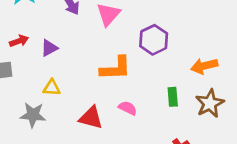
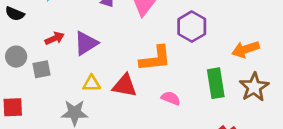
purple triangle: (49, 48) -> (86, 43), size x1.4
green rectangle: (173, 97) -> (216, 83), size x1.5
red triangle: (91, 118) -> (125, 86), moved

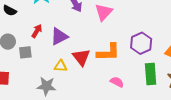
purple hexagon: (192, 27) -> (141, 43), moved
red arrow: (55, 38) -> (37, 31), turned -40
red triangle: (125, 86) -> (81, 57), moved, turned 36

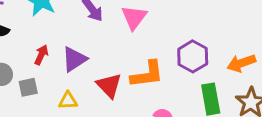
yellow triangle: (61, 66) -> (68, 101), moved

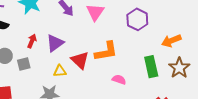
purple hexagon: (193, 56) -> (137, 19), moved
yellow triangle: (68, 101) -> (60, 71), moved

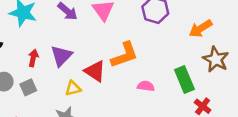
green rectangle: (151, 67) -> (184, 80), moved

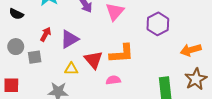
pink semicircle: (146, 86) -> (113, 80), moved, turned -32

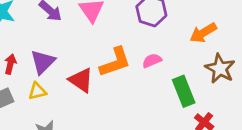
yellow triangle: (71, 69) -> (37, 91), moved
pink semicircle: (113, 80) -> (152, 61), moved

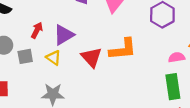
pink semicircle: (152, 61) -> (177, 57), moved
yellow triangle: (37, 91) -> (54, 58), turned 35

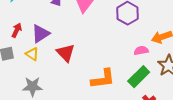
orange L-shape: (123, 49) -> (103, 79), moved
green rectangle: (173, 87) -> (139, 77), turned 55

